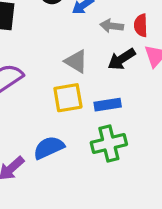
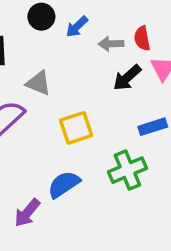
gray triangle: (76, 61) -> (38, 83), moved
blue rectangle: (108, 105) -> (153, 127), moved

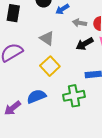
gray triangle: (38, 83) -> (47, 38), moved
yellow square: (76, 128) -> (50, 66), turned -36

